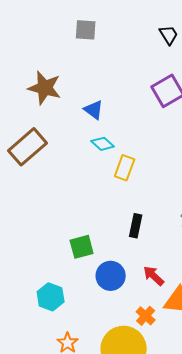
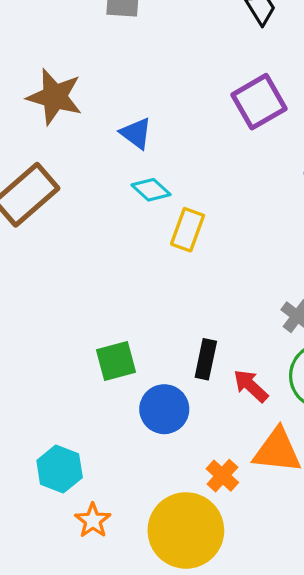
black rectangle: (136, 226) -> (206, 359), moved
red arrow: (154, 276) -> (251, 386), moved
cyan hexagon: (51, 297) -> (60, 469), moved

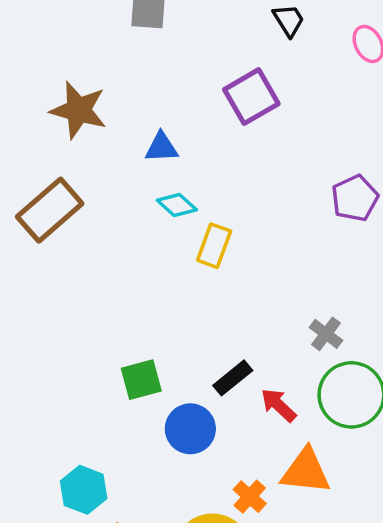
purple square: (259, 102) -> (251, 97), moved
blue triangle: (136, 133) -> (162, 147), turned -40
black rectangle: (206, 359) -> (233, 378), turned 39

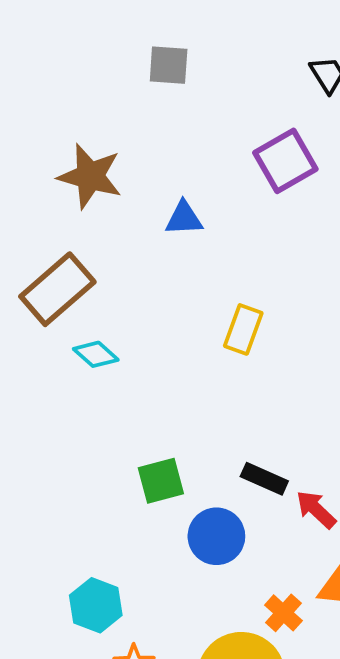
cyan diamond: (177, 205) -> (96, 354), moved
black rectangle: (233, 378) -> (264, 479), turned 63

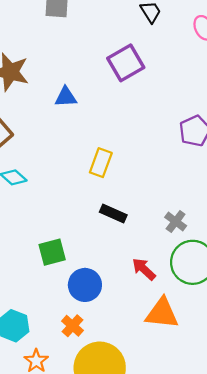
black rectangle: (264, 479) -> (113, 214), moved
orange cross: (283, 613) -> (72, 326), moved

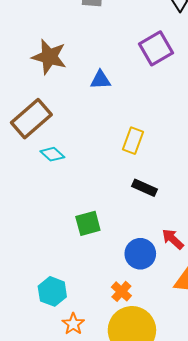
blue circle: (85, 285) -> (140, 254), moved
orange cross: (72, 326) -> (121, 291), moved

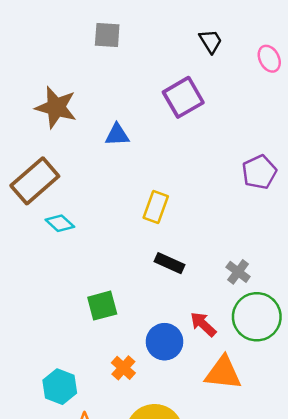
orange cross: (121, 291) -> (123, 368), moved

